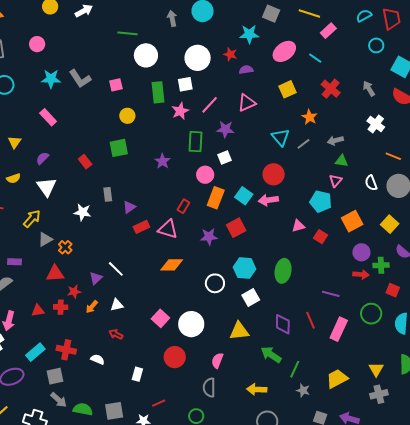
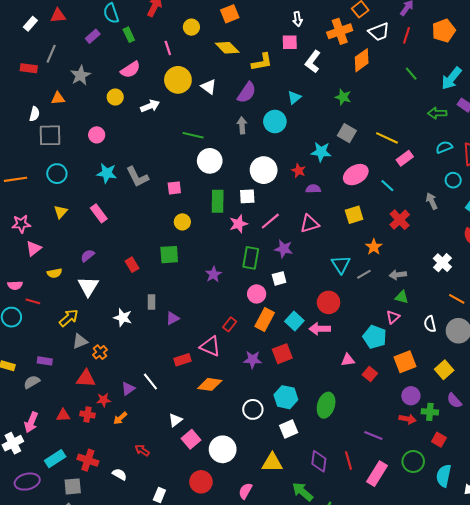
gray arrow: (369, 89) -> (432, 201), moved
yellow triangle: (15, 142) -> (61, 212), moved
red rectangle: (141, 227) -> (183, 360), moved
white triangle: (117, 305) -> (175, 420), moved, turned -32

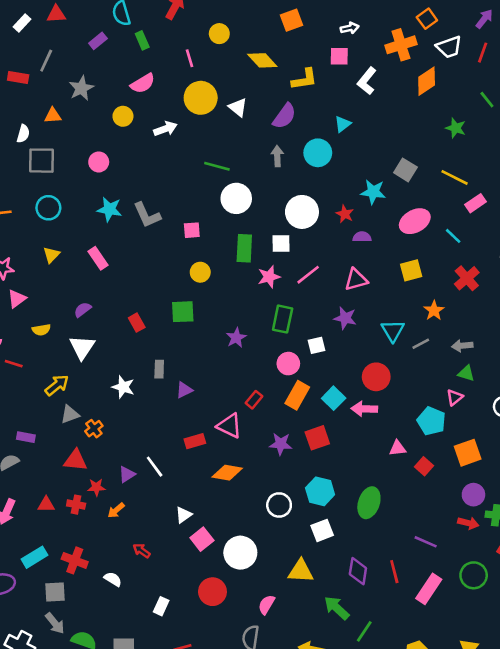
orange square: (230, 14) -> (292, 20), moved
white arrow: (298, 19) -> (350, 28), turned -96
green star: (343, 97) -> (456, 128), moved
purple star: (284, 249) -> (345, 318), moved

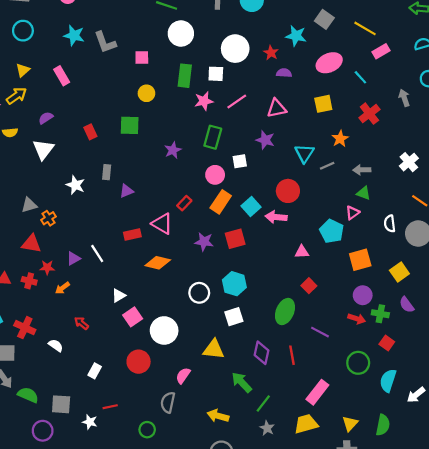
yellow arrow: (57, 385) -> (17, 96), moved
red square: (424, 466) -> (309, 286), moved
green ellipse: (369, 503) -> (285, 312), moved
pink rectangle: (429, 589) -> (317, 392), moved

